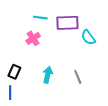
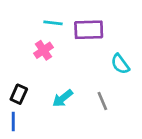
cyan semicircle: (88, 37) -> (120, 64), moved
cyan arrow: (48, 75) -> (63, 98), turned -140

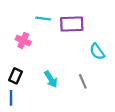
pink cross: (43, 50) -> (23, 41), moved, turned -32
cyan arrow: (63, 98) -> (51, 79), turned -84

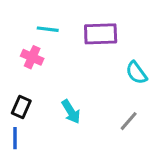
cyan line: (43, 18) -> (48, 29), moved
gray line: (83, 81) -> (129, 121), moved, turned 64

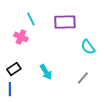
cyan line: (48, 29) -> (31, 19), turned 56
black rectangle: (21, 107) -> (14, 69), turned 32

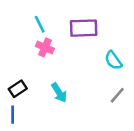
pink cross: (21, 37) -> (45, 47), moved
gray line: (83, 78) -> (117, 95), moved

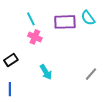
cyan semicircle: (113, 60) -> (88, 18), moved
black rectangle: (18, 89) -> (11, 60), moved

